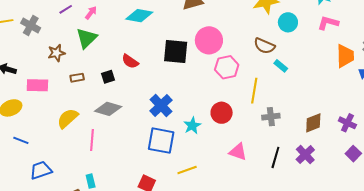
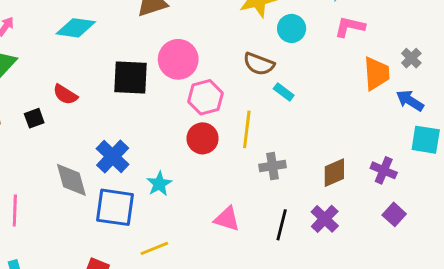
gray diamond: (108, 109) -> (71, 180), moved, turned 60
red circle: (222, 113) -> (203, 138), moved

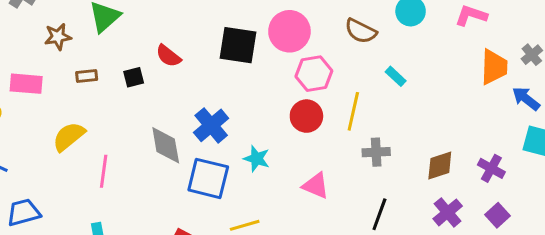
brown semicircle: (259, 64) -> (361, 31), moved
cyan star: (159, 184) -> (257, 159), turned -30
pink triangle: (227, 219) -> (316, 186), moved
purple cross: (325, 219) -> (448, 212), moved

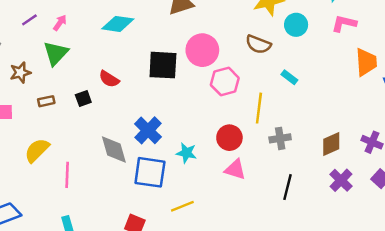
red circle: (306, 116) -> (229, 138), moved

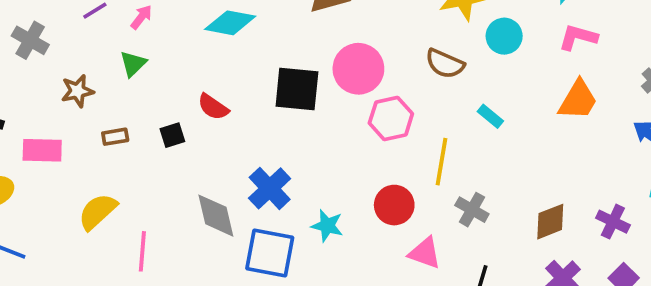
green triangle: (56, 53) -> (133, 64), size x0.7
orange trapezoid: (366, 62) -> (578, 100), moved, turned 32
gray cross: (280, 138) -> (472, 210), turned 36
pink triangle: (235, 170) -> (425, 253), moved

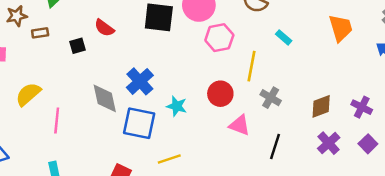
orange trapezoid: (578, 100) -> (341, 28), turned -48
brown rectangle: (115, 137) -> (40, 33), moved

